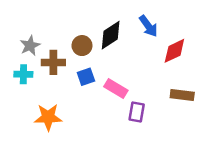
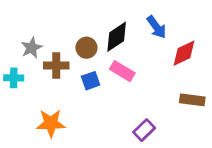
cyan cross: (23, 74) -> (14, 78), moved
pink rectangle: (116, 89) -> (122, 71), moved
purple rectangle: (137, 112) -> (144, 130), moved, turned 36

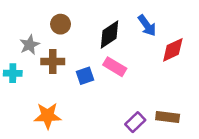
brown circle: (86, 48) -> (61, 24), moved
brown rectangle: (192, 100) -> (168, 117), moved

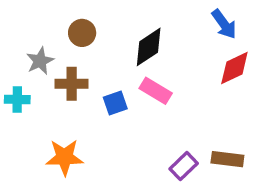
blue arrow: (147, 25) -> (224, 24), moved

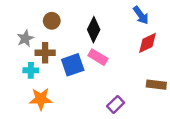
black diamond: (149, 47) -> (94, 30), turned -30
cyan cross: (17, 99) -> (31, 70), moved
blue square: (115, 103) -> (73, 65), size x1.5
brown rectangle: (227, 159) -> (156, 85), moved

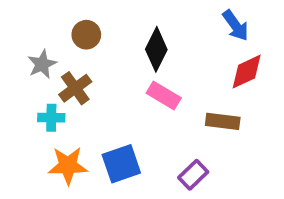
brown cross: (45, 53) -> (75, 88), turned -36
blue square: (73, 65) -> (121, 164), moved
brown rectangle: (156, 85) -> (223, 121), moved

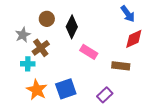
black diamond: (156, 49) -> (72, 27), moved
orange star: (68, 166) -> (37, 90), turned 30

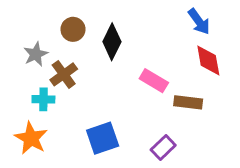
red diamond: (134, 39) -> (208, 60), turned -75
pink rectangle: (89, 52) -> (154, 81), moved
orange star: (37, 90) -> (31, 138), moved

